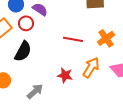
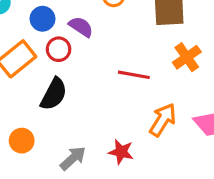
orange cross: (106, 38) -> (187, 57), moved
red star: (65, 75) -> (121, 152), moved

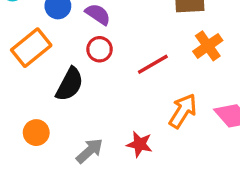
red circle: (59, 49) -> (100, 49), moved
red line: (134, 75) -> (153, 64), turned -40

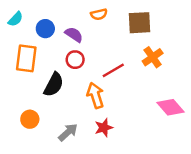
orange rectangle: (31, 48) -> (26, 58), turned -44
orange arrow: (183, 111) -> (95, 95), moved, turned -50
red star: (140, 144) -> (104, 128), turned -30

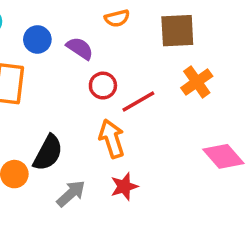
red circle: (75, 60) -> (103, 86), moved
black semicircle: (54, 85) -> (48, 153), moved

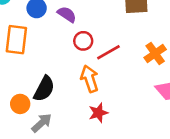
orange cross: (197, 82) -> (155, 53), moved
gray arrow: (71, 194) -> (42, 123), moved

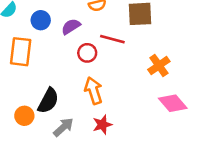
purple semicircle: (67, 14) -> (71, 26), turned -66
red line: (108, 52) -> (112, 39), moved, turned 45
gray arrow: (42, 123) -> (63, 127), moved

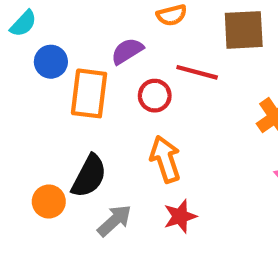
blue circle: (41, 20) -> (51, 62), moved
orange rectangle: (21, 52) -> (89, 93), moved

